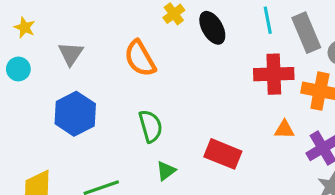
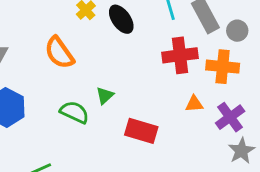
green semicircle: (151, 126) -> (74, 112), turned -44
green triangle: (166, 171) -> (105, 96), moved

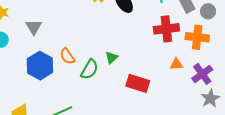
orange semicircle: (59, 53) -> (67, 56), moved, size x0.7
green semicircle: (74, 112) -> (89, 69), turned 95

